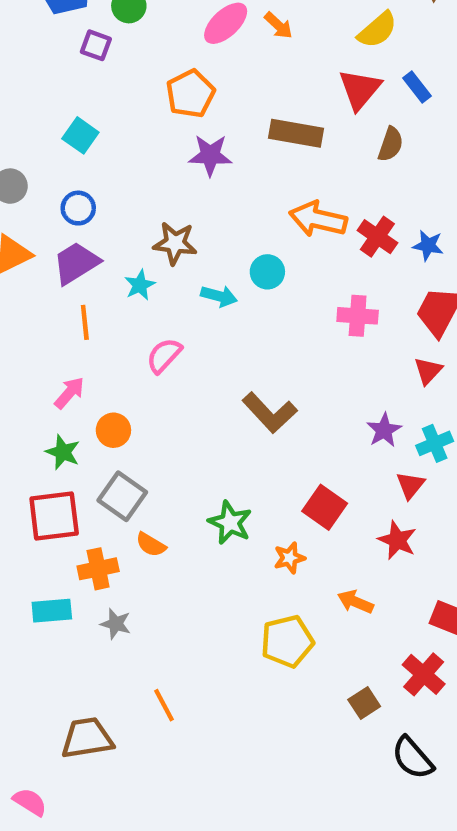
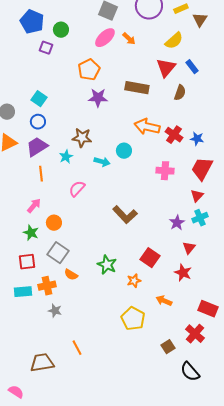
cyan square: (80, 135) -> (39, 99), moved
cyan cross: (435, 443) -> (200, 218), moved
red square: (54, 516) -> (27, 262), size x0.7
cyan rectangle: (52, 611) -> (23, 292), moved
yellow pentagon: (287, 641) -> (133, 319), turned -30

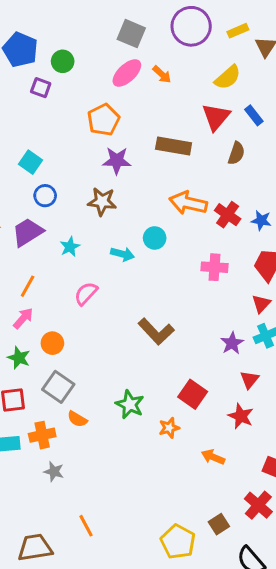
blue circle: (38, 122) -> (45, 196), moved
brown star: (82, 138) -> (102, 201), moved
orange line: (41, 174) -> (28, 286), moved, turned 35
yellow pentagon: (133, 319) -> (178, 542), moved

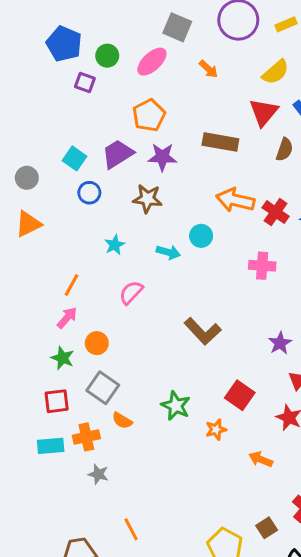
pink ellipse: (127, 73) -> (152, 62), moved
purple trapezoid: (28, 232) -> (118, 154), moved

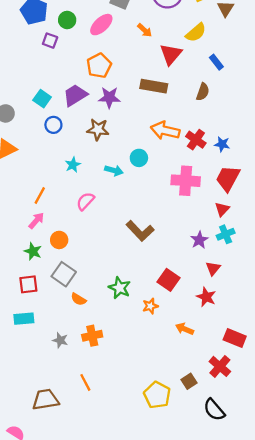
red triangle: (264, 112) -> (171, 54), moved
pink cross: (262, 266) -> (186, 181), size x1.4
orange cross: (86, 437) -> (92, 336), moved

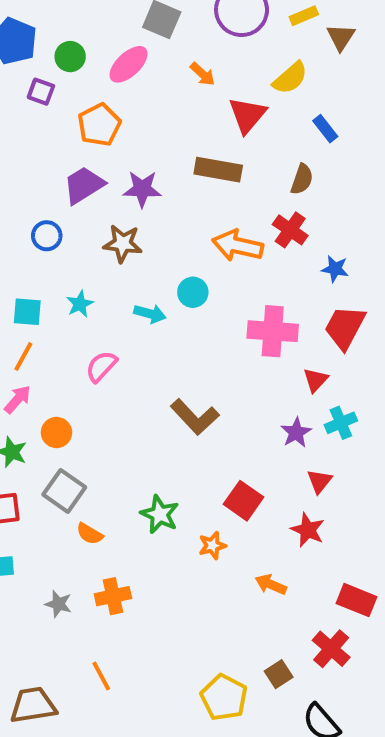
orange pentagon: (99, 66) -> (99, 125), moved
cyan square: (42, 99) -> (27, 312), moved, turned -30
red cross: (196, 140) -> (290, 230), moved
red triangle: (222, 209) -> (316, 380), moved

